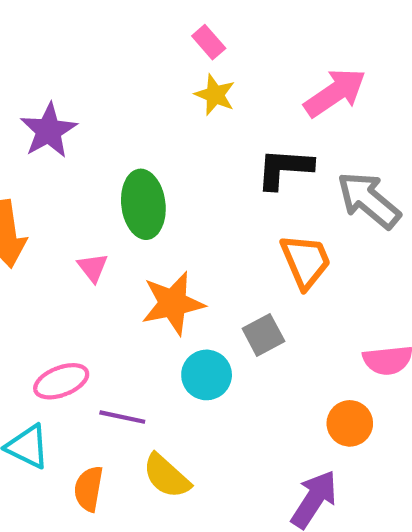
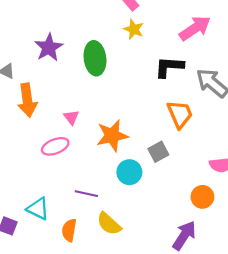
green ellipse: (143, 204) -> (95, 58), moved
pink ellipse: (61, 381) -> (55, 146), moved

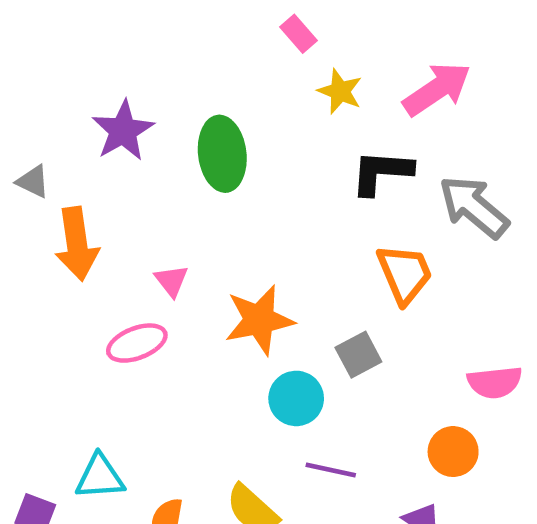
yellow star: (134, 29) -> (340, 91), moved
purple line: (86, 194) -> (331, 470), moved
cyan triangle: (38, 209) -> (100, 477), turned -30

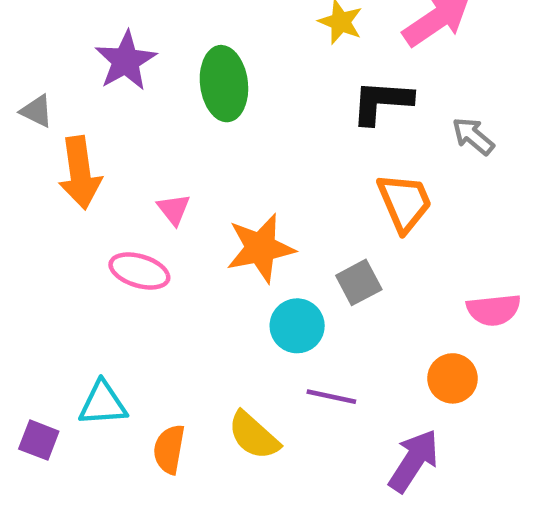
gray arrow: (474, 207) -> (473, 136), size x0.6
pink ellipse: (137, 343) -> (139, 271), turned 38

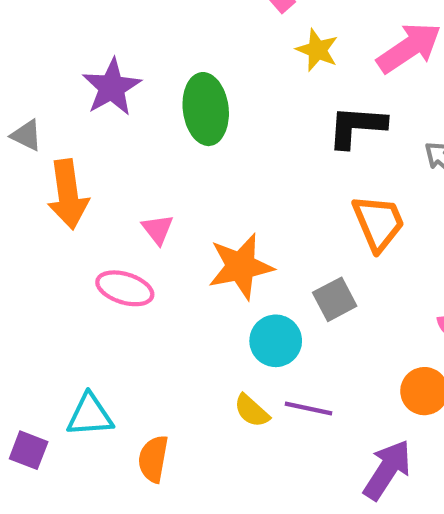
yellow semicircle: (254, 436) -> (252, 411), moved, size x0.7

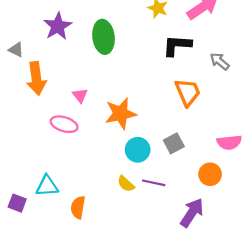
gray square: (335, 299) -> (174, 143), moved

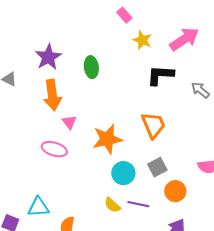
green ellipse: (103, 37) -> (91, 67), size x0.7
orange arrow: (36, 78) -> (52, 95), moved
orange trapezoid: (188, 92) -> (153, 125), moved
orange circle: (210, 174) -> (175, 191), moved

